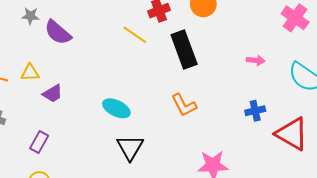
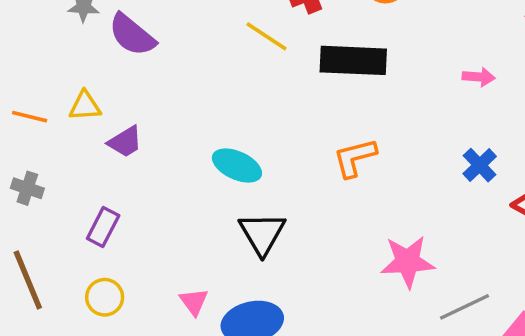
black rectangle: (184, 49) -> (353, 60), turned -66
orange L-shape: (184, 105) -> (355, 158), turned 104
blue cross: (255, 111) -> (480, 165), turned -30

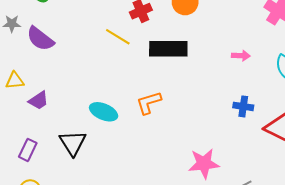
orange L-shape: (355, 158) -> (149, 103), moved
blue cross: (480, 165) -> (243, 106), turned -36
black triangle: (262, 234) -> (73, 143), moved

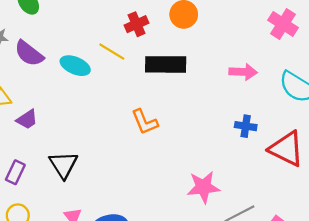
pink arrow: (241, 56) -> (243, 72), size x1.4
orange L-shape: (149, 103) -> (145, 122), turned -96
cyan ellipse: (104, 112) -> (75, 66), moved

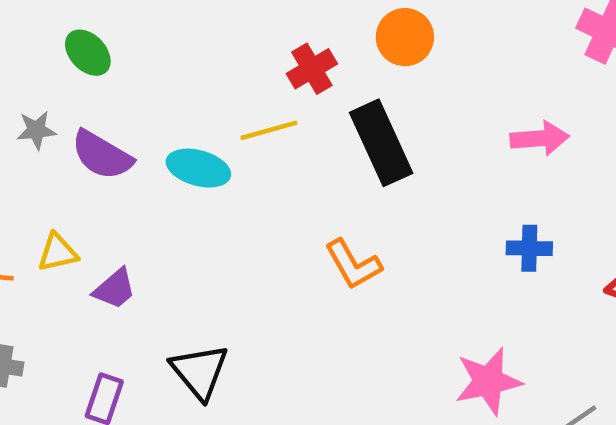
yellow line: (112, 52) -> (269, 130), turned -40
black rectangle: (166, 64) -> (381, 143), turned 72
blue cross: (246, 126) -> (529, 248), moved

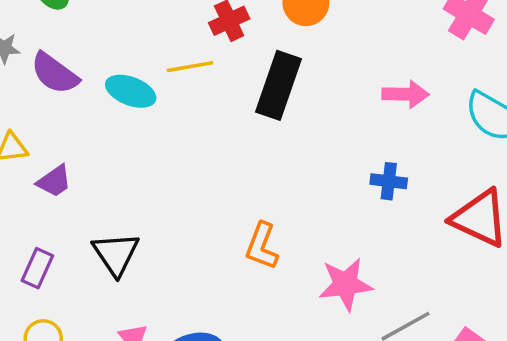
black rectangle: (381, 143) -> (279, 85), turned 38
orange L-shape: (353, 264) -> (262, 246), moved, turned 45

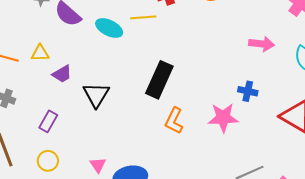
black rectangle: (279, 85) -> (159, 80), moved
black triangle: (116, 254) -> (96, 95), moved
pink star: (346, 284) -> (223, 118), moved

